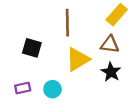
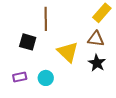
brown line: (67, 23) -> (46, 19), moved
yellow triangle: (78, 59) -> (68, 52), turned -45

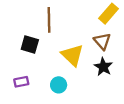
brown triangle: (96, 39) -> (102, 41), turned 42
cyan circle: (46, 78) -> (59, 85), moved

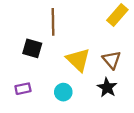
brown triangle: (102, 41) -> (112, 60), moved
black star: (103, 67) -> (107, 87), moved

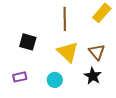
brown line: (53, 22) -> (65, 19), moved

